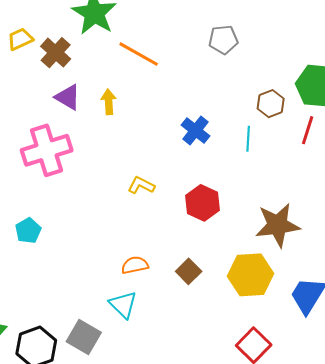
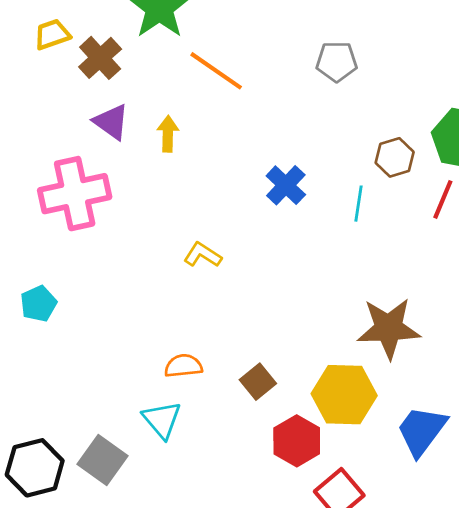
red hexagon: (202, 203) -> (297, 441), moved

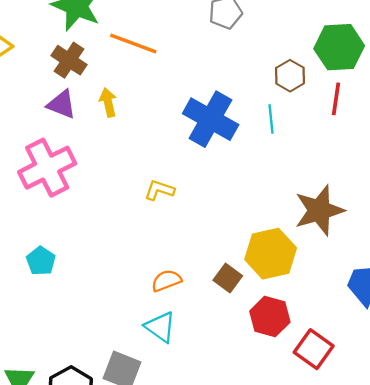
brown cross: (100, 58) -> (69, 60), moved
blue cross: (286, 185) -> (211, 119), size x1.6
yellow hexagon: (344, 395) -> (271, 254), moved

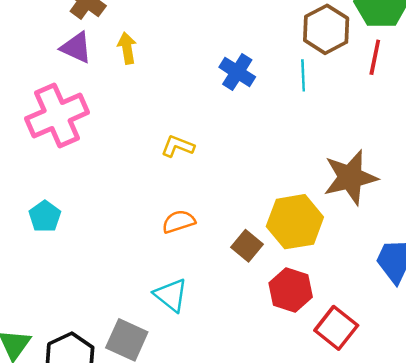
brown hexagon: (290, 76) -> (326, 29), size x1.4
blue cross: (211, 119) -> (237, 72), size x0.6
orange semicircle: (166, 281) -> (179, 222), moved

